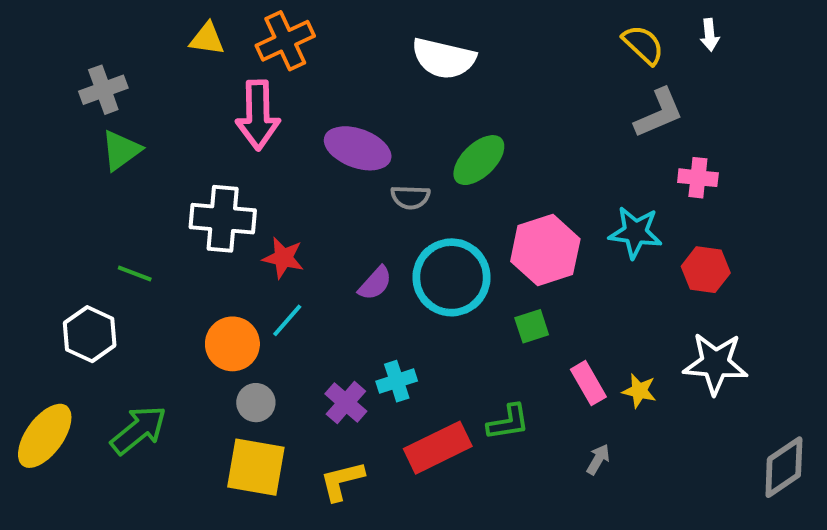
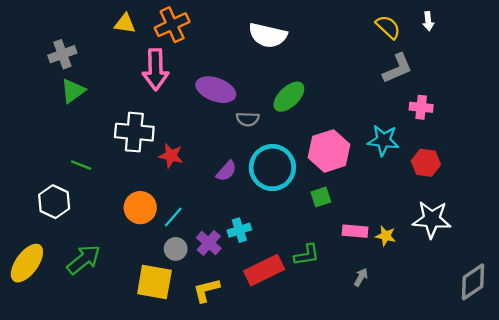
cyan line: (287, 320) -> (173, 217), moved
pink rectangle: (588, 383) -> (355, 231), turned -55
gray circle: (256, 403) -> (176, 249), moved

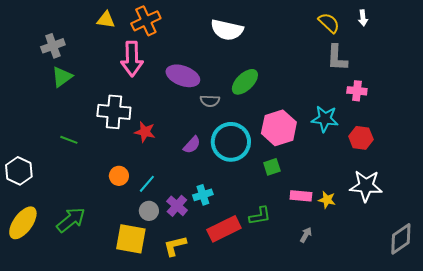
gray L-shape: (398, 68) -> (337, 58), turned 116
white hexagon: (54, 202) -> (19, 171), moved
orange circle: (140, 208) -> (119, 176), size x0.7

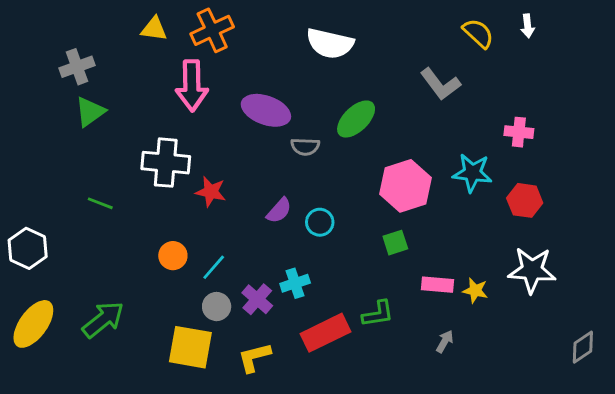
gray L-shape: (337, 58) -> (440, 84), moved, turned -40
cyan circle: (231, 142) -> (320, 222), moved, size x0.5
gray diamond: (401, 239) -> (583, 347), size x0.7

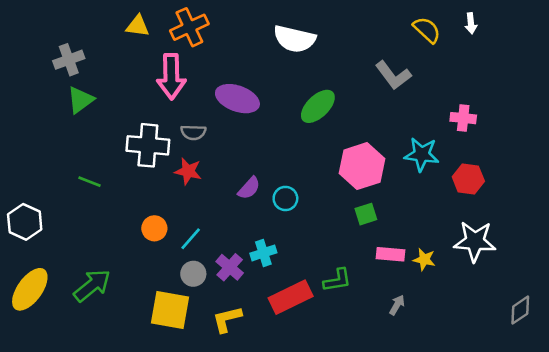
gray semicircle: (305, 147) -> (193, 132), moved
green square: (395, 243) -> (366, 214), moved

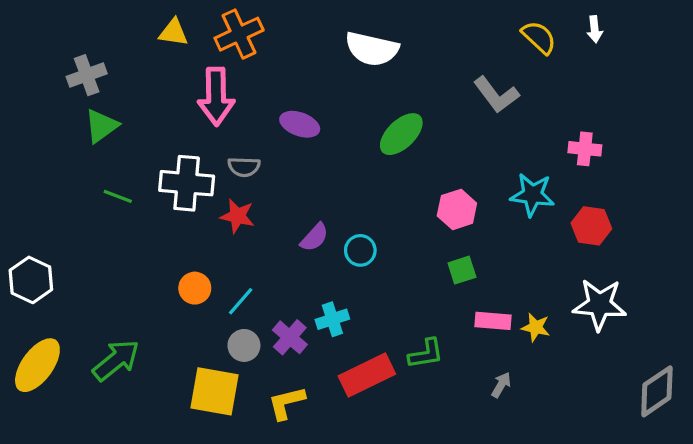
purple ellipse: (237, 99) -> (300, 124), size x0.7
pink hexagon: (362, 166) -> (457, 209), size x0.7
green line: (90, 182) -> (118, 196), moved
gray diamond: (520, 310) -> (657, 391), size x1.4

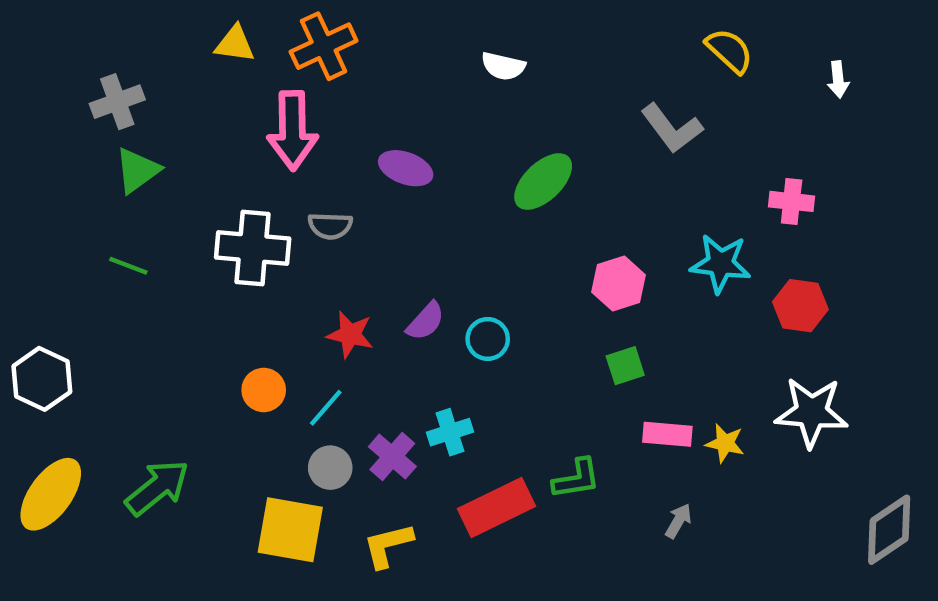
white arrow: (595, 29) -> (838, 79), moved
white semicircle: (372, 49) -> (503, 66), size x0.6
green line: (118, 196) -> (128, 266), moved
red star: (237, 216) -> (350, 335), moved

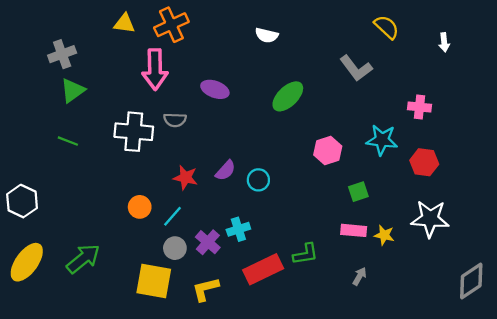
green square: (625, 366) -> (358, 192), moved

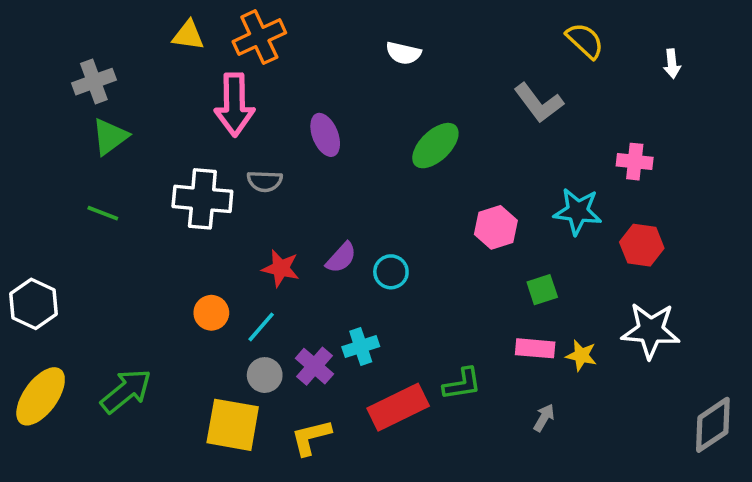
purple ellipse: (215, 89) -> (325, 135), turned 48

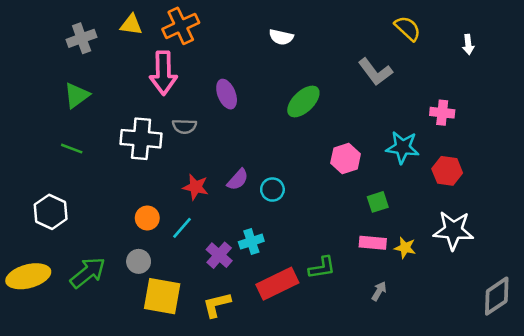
gray cross: (94, 82) -> (82, 38), moved
white hexagon: (33, 304) -> (51, 212), moved
gray circle: (265, 375) -> (139, 261), moved
yellow ellipse: (41, 396) -> (28, 276), turned 39

